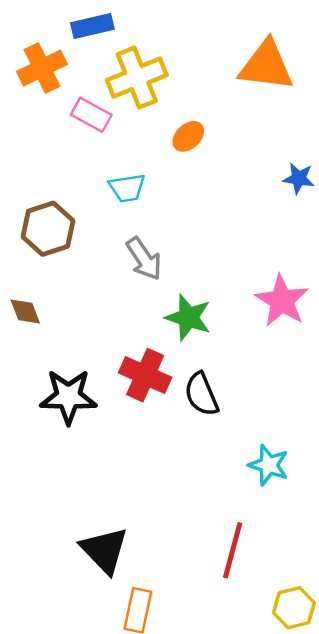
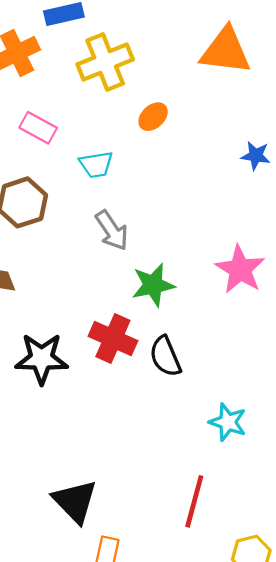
pink rectangle: (91, 115) -> (38, 128), moved
green star: (188, 317) -> (153, 285), turned -30

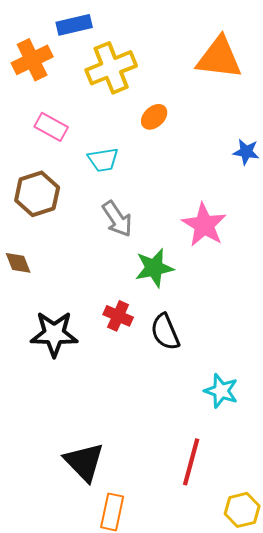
pink star: (240, 269) -> (204, 225), moved
red cross: (113, 339) -> (118, 316), size x0.7

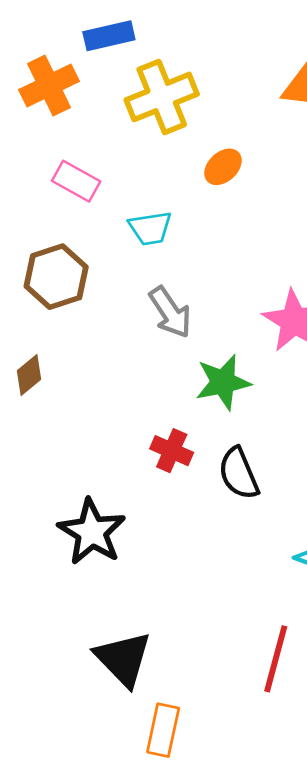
brown diamond: (18, 263) -> (29, 375), turned 72
black star: (54, 334) -> (92, 532), moved, turned 30

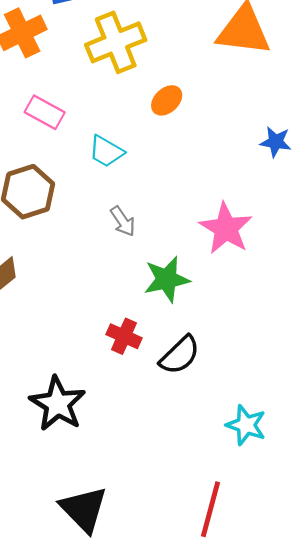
cyan trapezoid: (150, 228) -> (106, 151), turned 39
gray arrow: (170, 312) -> (123, 221), size x0.7
black semicircle: (239, 473) -> (180, 355), turned -111

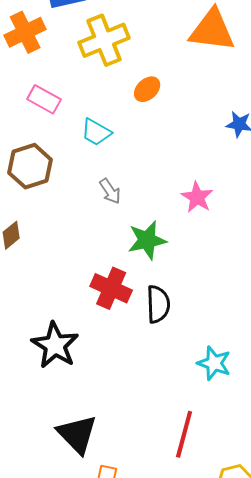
pink star: (226, 228) -> (197, 197), size x0.7
red cross: (124, 336) -> (111, 288), size x1.4
black semicircle: (180, 355) -> (158, 304), turned -48

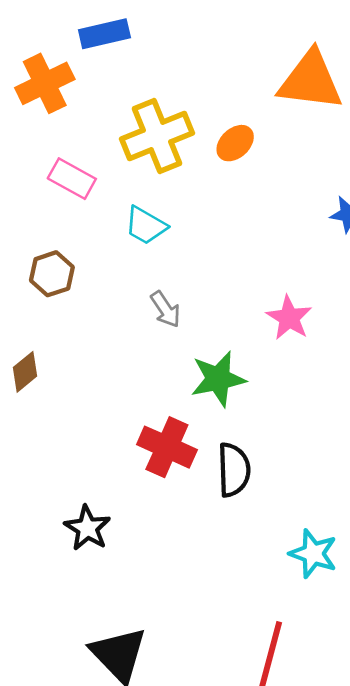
yellow cross: (104, 40) -> (157, 136), moved
orange ellipse: (147, 89) -> (235, 143), moved
brown hexagon: (30, 166) -> (52, 274), size x0.7
black star: (55, 345) -> (87, 528), size x0.7

